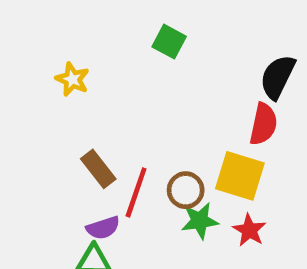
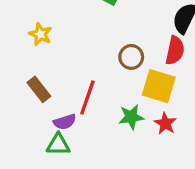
yellow star: (72, 79) -> (40, 34), moved
brown rectangle: (98, 169) -> (39, 89), moved
brown circle: (186, 190) -> (131, 57), moved

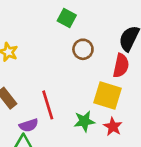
brown circle: (131, 57) -> (83, 49), moved
red line: (87, 97) -> (48, 105), turned -36

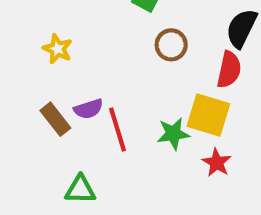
green star: (84, 121) -> (173, 134), moved
purple semicircle: (29, 125) -> (88, 109), moved

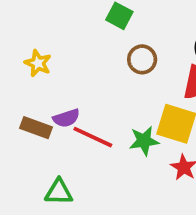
brown rectangle: (55, 119) -> (36, 128), turned -32
red line: (117, 130) -> (93, 137), turned -48

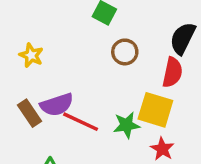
purple semicircle: (66, 118) -> (57, 105), size x1.4
brown rectangle: (36, 128) -> (30, 113), turned 36

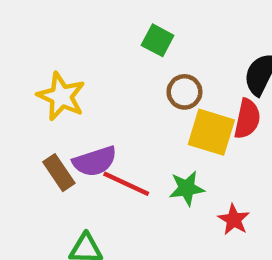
yellow star: (31, 55) -> (61, 96), size x1.5
yellow square: (155, 110) -> (211, 132), moved

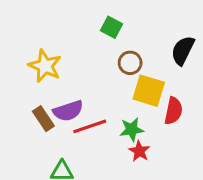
red semicircle: (247, 119) -> (173, 111), moved
red line: (126, 184) -> (90, 126), turned -44
red star: (234, 220) -> (139, 151), moved

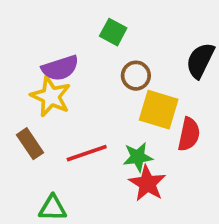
yellow star: (45, 66) -> (51, 96), moved
purple semicircle: (68, 111) -> (60, 68), moved
red star: (139, 151) -> (147, 183), size x1.4

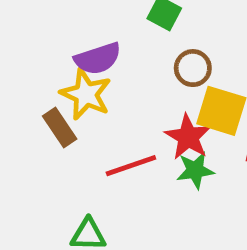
brown rectangle: (30, 144) -> (60, 127), moved
red star: (147, 183) -> (188, 137), moved

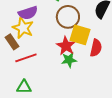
brown circle: (193, 68) -> (68, 17), size x1.5
red line: (131, 166) -> (26, 58), moved

